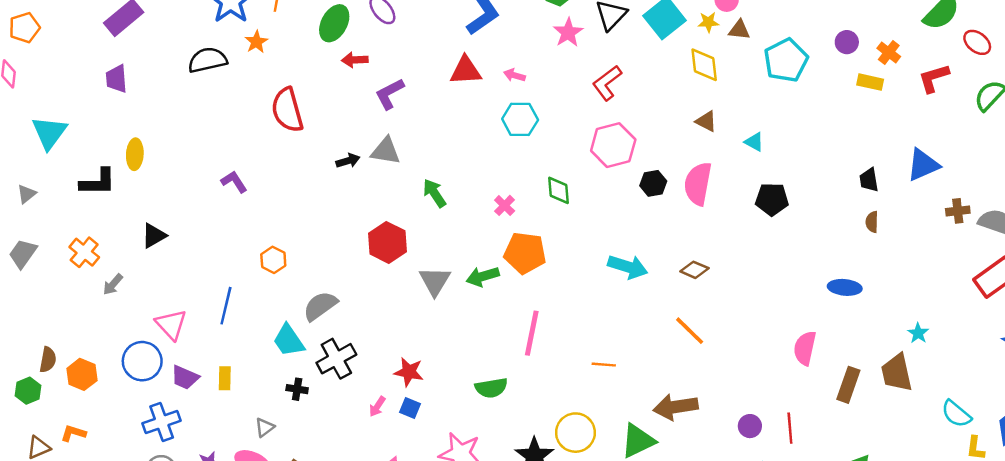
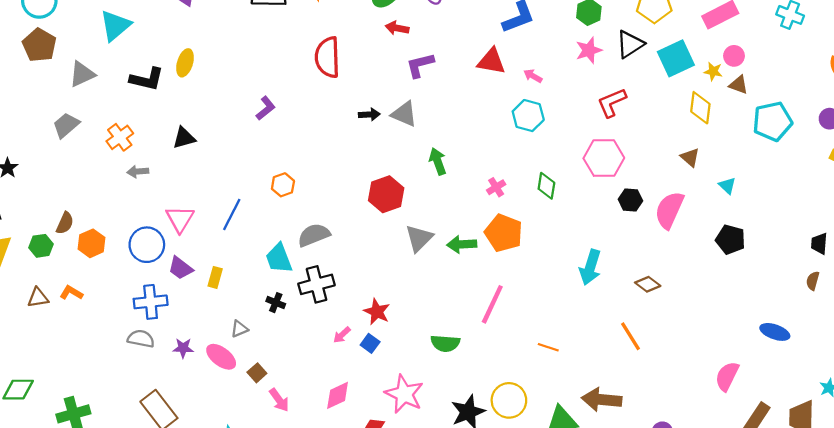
purple L-shape: (234, 182) -> (266, 108), turned 70
gray triangle: (27, 194) -> (82, 74), size x1.5
cyan arrow: (628, 267) -> (590, 267), turned 76
gray arrow: (113, 284) -> (138, 172), turned 30

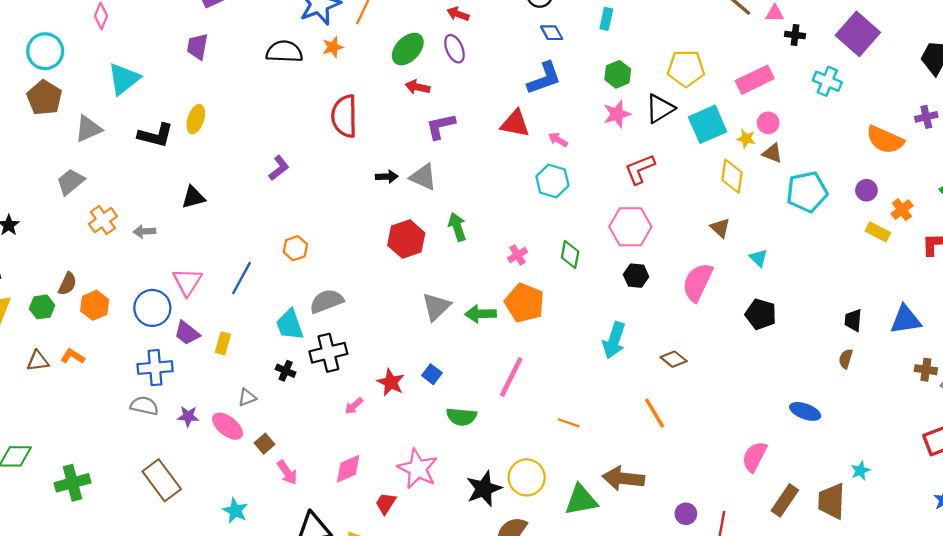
orange cross: (120, 137) -> (103, 220), moved
red hexagon: (386, 194) -> (406, 239), moved
black hexagon: (630, 200) -> (636, 276), moved
blue square: (370, 343) -> (432, 374), moved

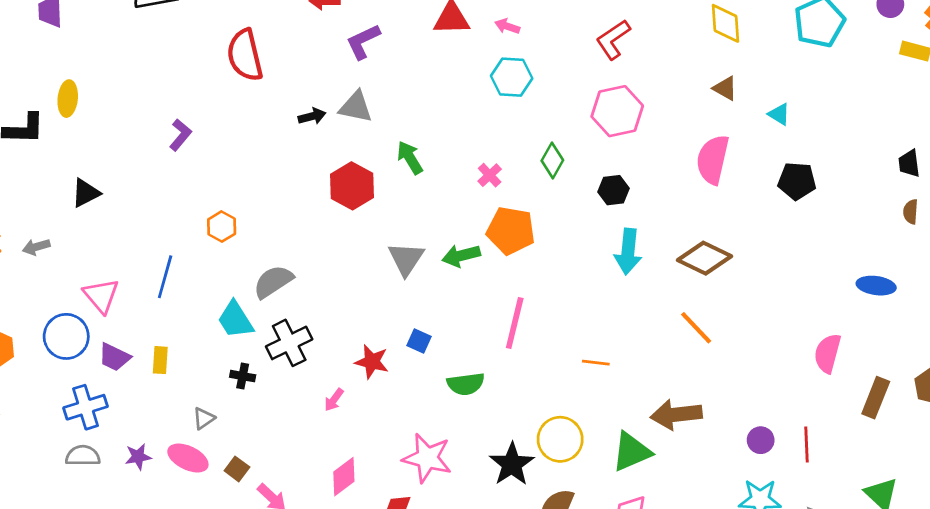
green diamond: (570, 254) -> (552, 160), turned 32
black hexagon: (636, 276) -> (614, 190), moved
brown diamond: (674, 359) -> (705, 258), size x1.6

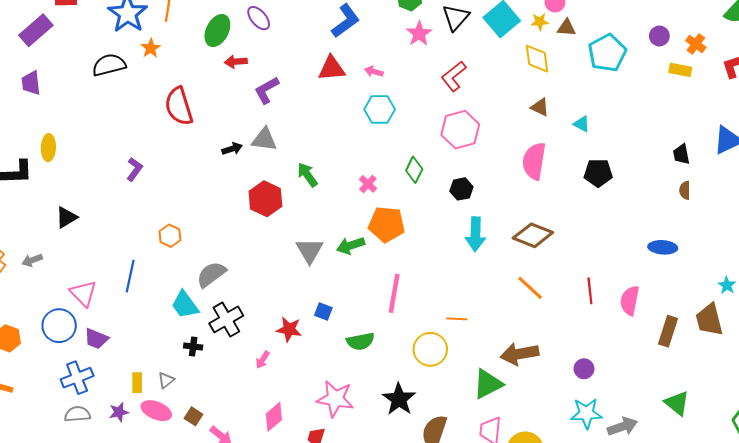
yellow rectangle: (160, 360) -> (137, 383), moved
yellow circle: (560, 439) -> (430, 349), moved
red line: (806, 444) -> (590, 291), moved

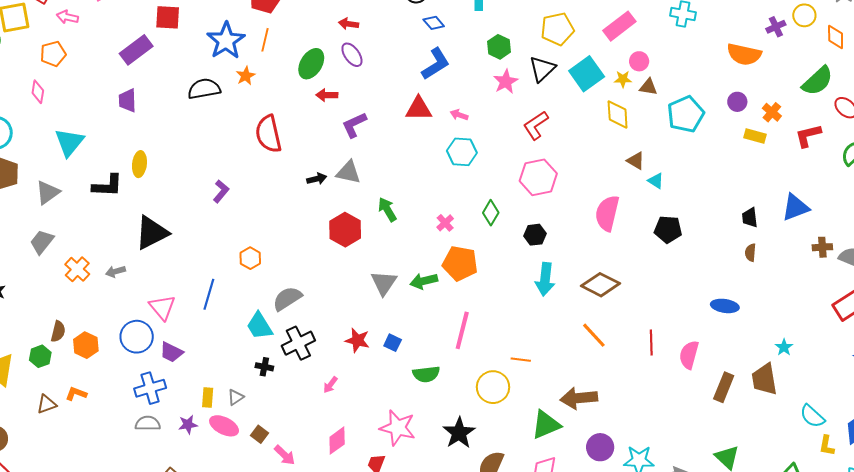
brown triangle: (540, 107) -> (636, 161), moved
black triangle: (66, 217) -> (152, 233), size x1.6
red star: (289, 329) -> (357, 340), moved
purple circle: (584, 369) -> (600, 447), moved, size x1.4

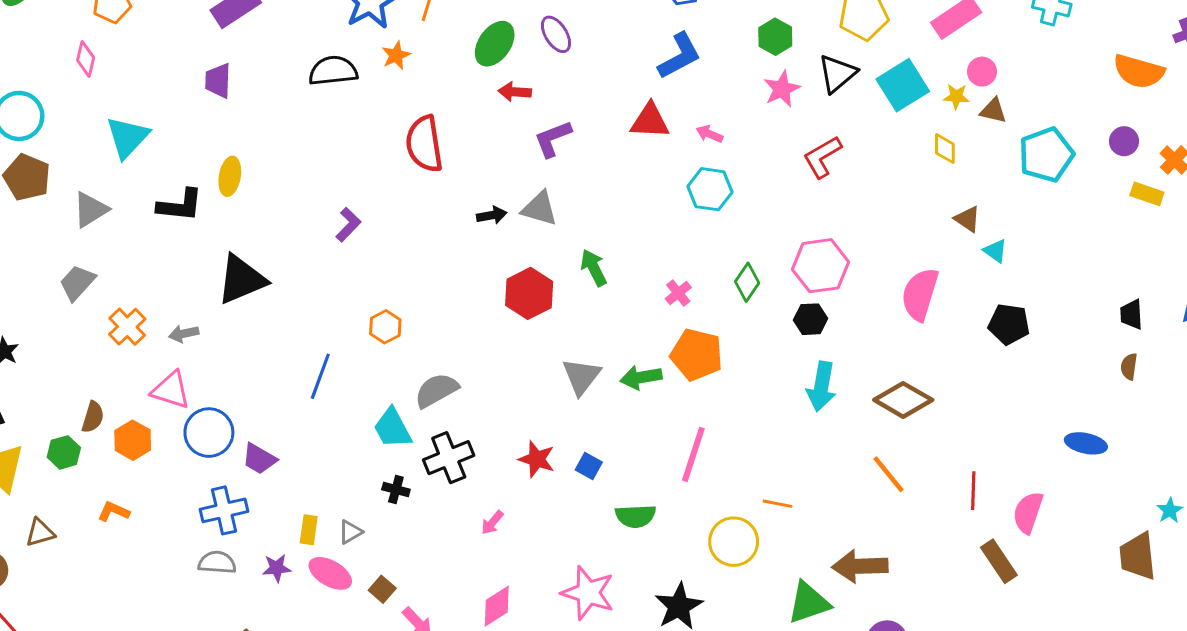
yellow diamond: (618, 114) -> (945, 149), size x0.7
pink hexagon: (538, 177) -> (820, 266), moved
pink triangle: (162, 307) -> (171, 390), moved, turned -36
brown rectangle: (724, 387) -> (999, 561), moved, turned -60
brown triangle: (47, 404) -> (40, 533), moved

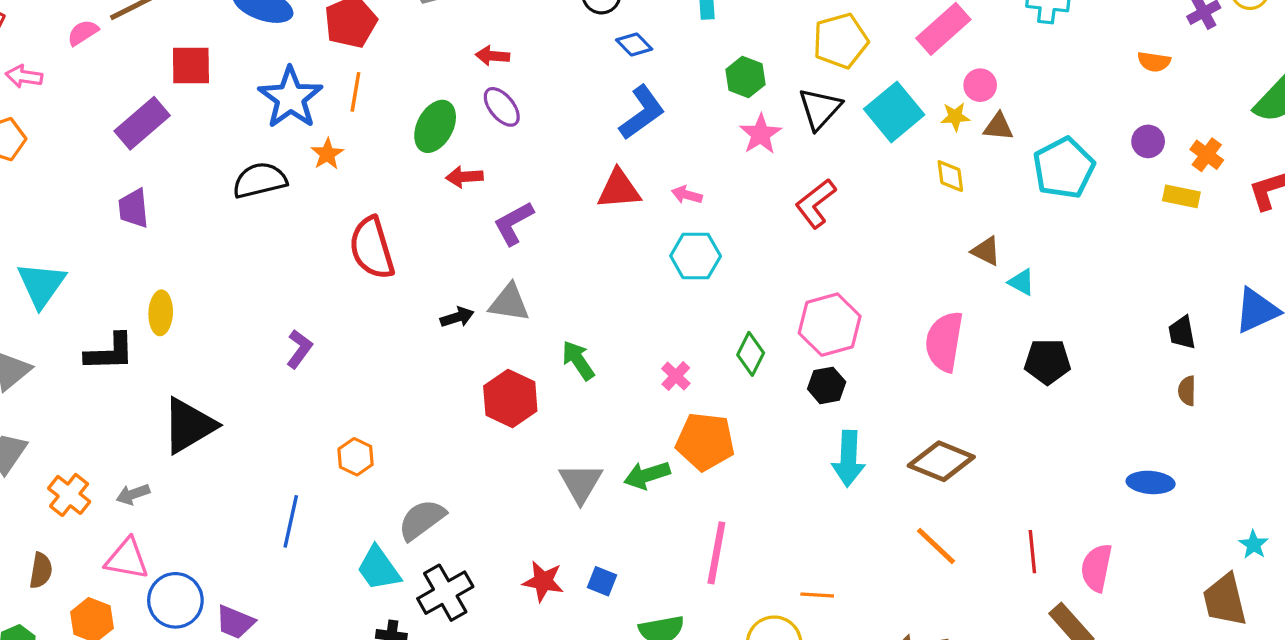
orange semicircle: (1139, 71) -> (1154, 62), size x0.6
brown semicircle: (93, 417) -> (41, 571), moved

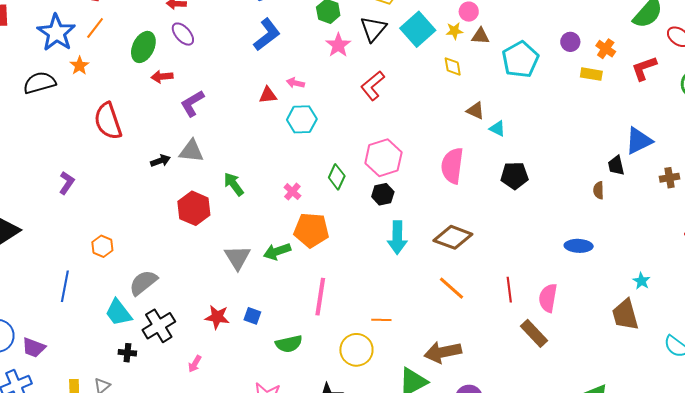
orange line: (355, 92) -> (95, 28), turned 30
red triangle: (619, 189) -> (268, 95), moved, size x0.7
black trapezoid: (1182, 333) -> (616, 165), moved

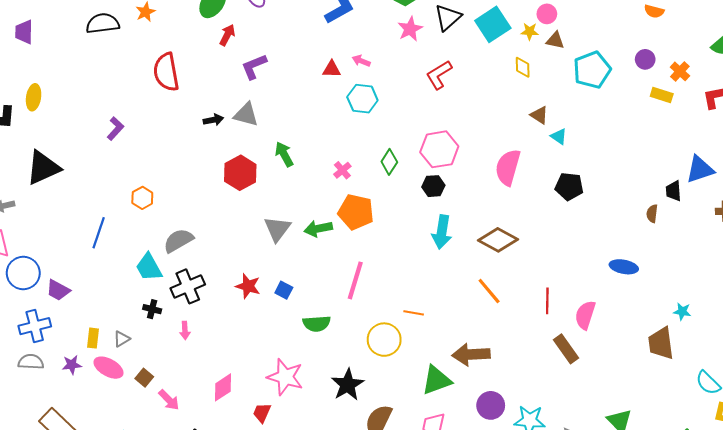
red arrow: (162, 77) -> (227, 35), turned 115
cyan star: (641, 281) -> (682, 311), turned -30
pink arrow: (195, 364) -> (185, 330), moved, turned -42

